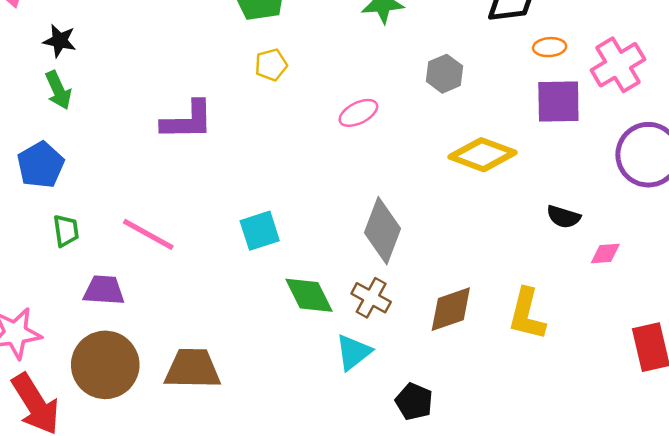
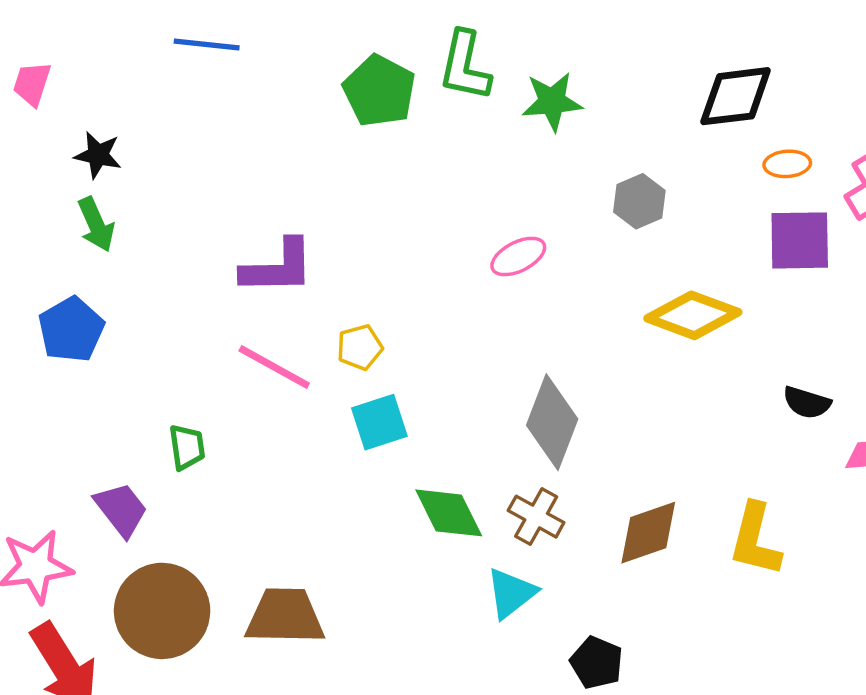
yellow pentagon: (271, 65) -> (360, 347), moved
green trapezoid: (66, 231) -> (187, 447), moved
pink line: (148, 234) -> (274, 367), moved
purple trapezoid: (104, 290) -> (121, 509), moved, turned 48

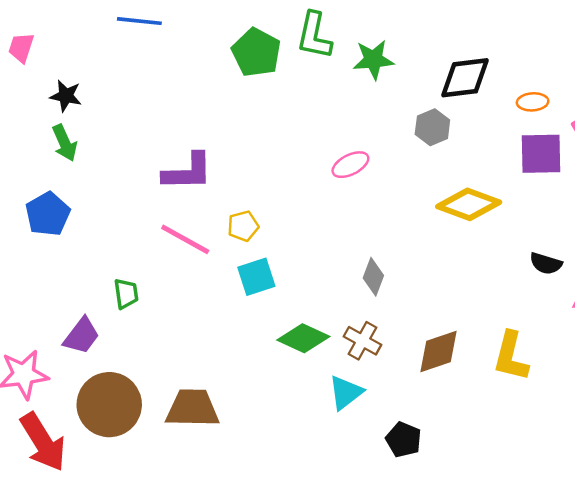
black diamond: (736, 96) -> (465, 78), moved
gray diamond: (552, 422) -> (373, 277), size x0.6
purple trapezoid: (121, 509) -> (81, 336), turned 75
green diamond: (449, 513) -> (303, 338), turned -39

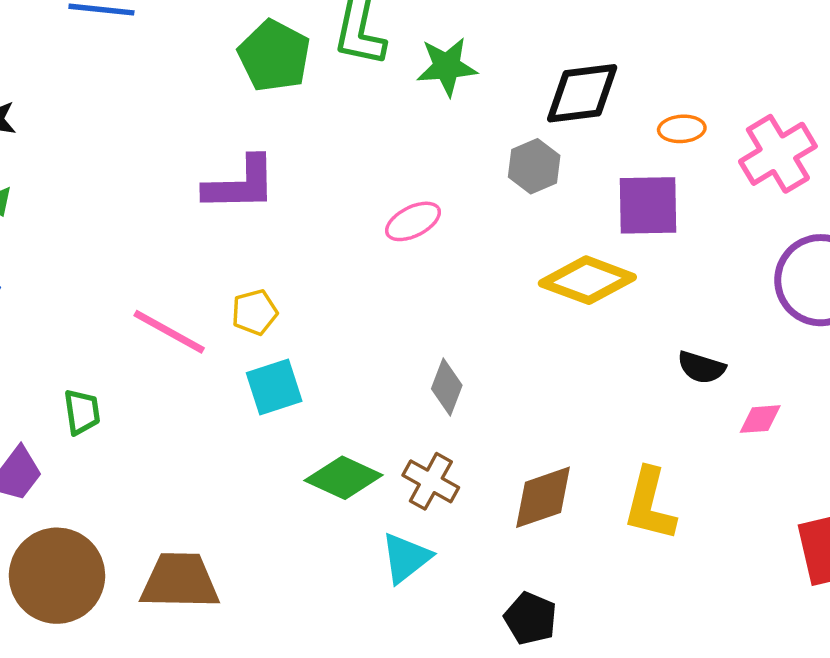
purple square: (541, 154) -> (648, 205), moved
purple L-shape: (188, 172) -> (240, 184), moved
black pentagon: (404, 440) -> (530, 618), moved

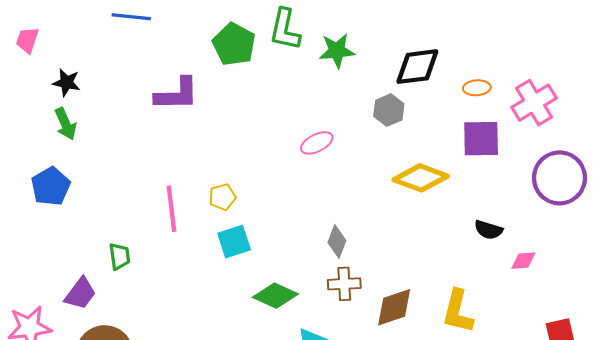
purple L-shape: (240, 184) -> (177, 94), moved
purple square: (648, 205) -> (481, 139), moved
pink line: (169, 332) -> (171, 209), turned 54
brown cross: (431, 481) -> (344, 284), moved, turned -32

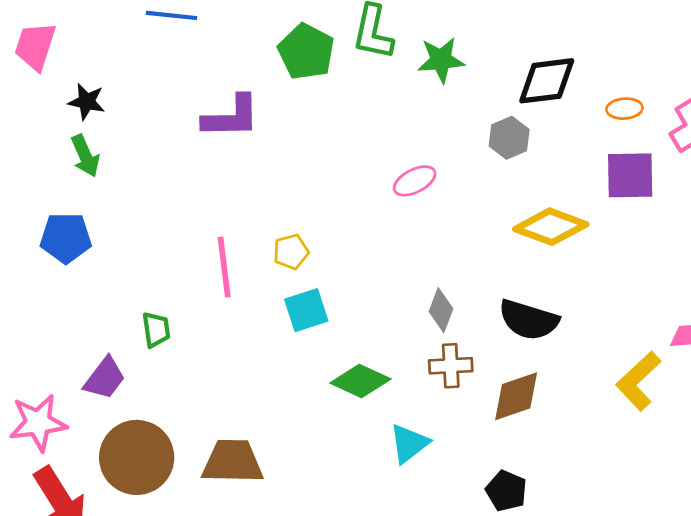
pink trapezoid: (27, 40) -> (35, 46), size x1.4
blue pentagon: (51, 186) -> (66, 238), turned 30
black semicircle: (488, 230) -> (529, 320), moved, size x1.6
yellow L-shape: (458, 311) -> (638, 381), moved, turned 33

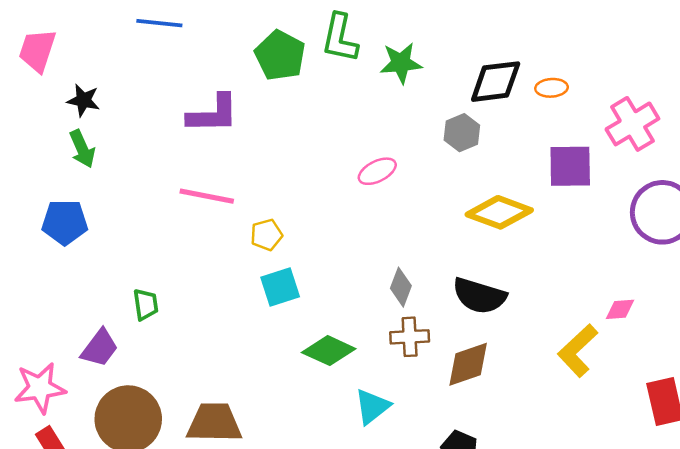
orange ellipse: (625, 109) -> (552, 88), moved
pink line: (224, 267) -> (207, 196), moved, turned -72

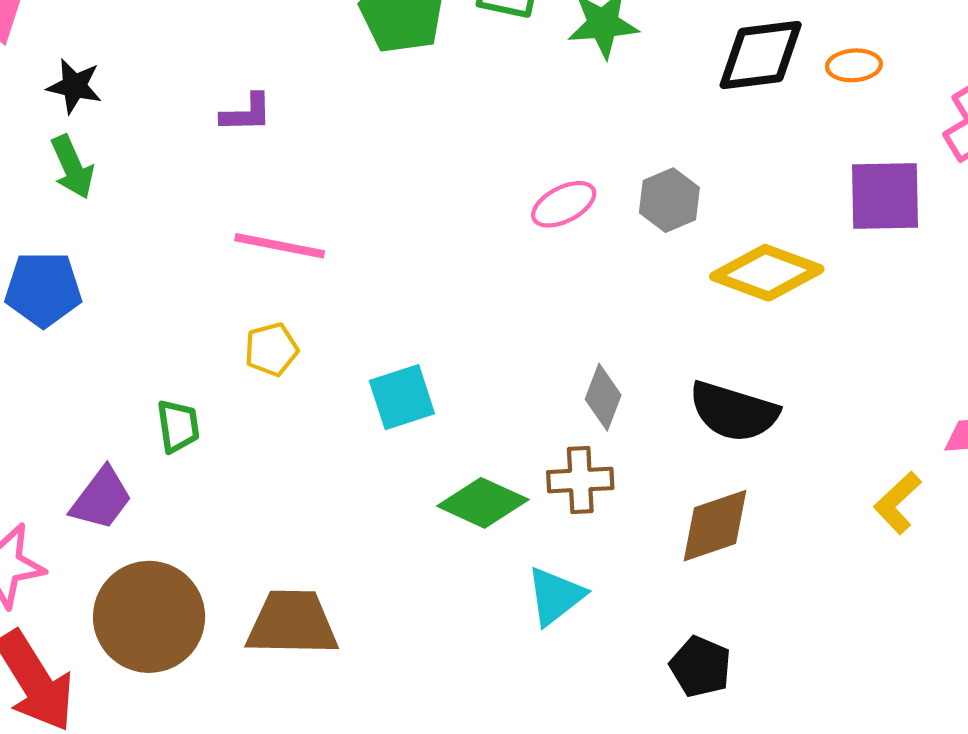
purple L-shape: (213, 114) -> (246, 113), moved, size x0.6
gray hexagon: (462, 133) -> (669, 200), moved
yellow pentagon: (266, 235) -> (271, 349), moved
brown cross: (410, 337) -> (580, 480), moved
yellow L-shape: (578, 351) -> (897, 503), size x0.7

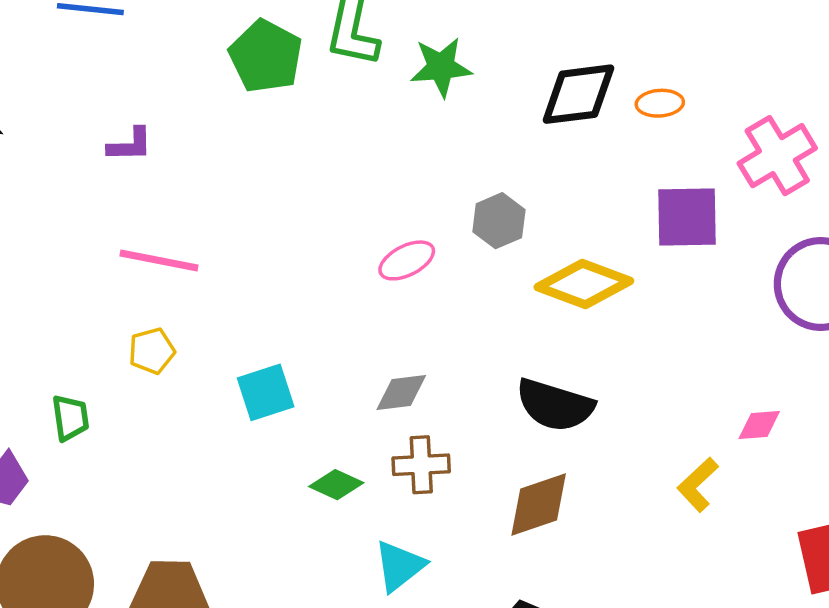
pink ellipse: (564, 204) -> (407, 260), moved
gray diamond: (603, 397) -> (401, 392), moved, turned 62
green diamond: (483, 503) -> (336, 485), size x0.7

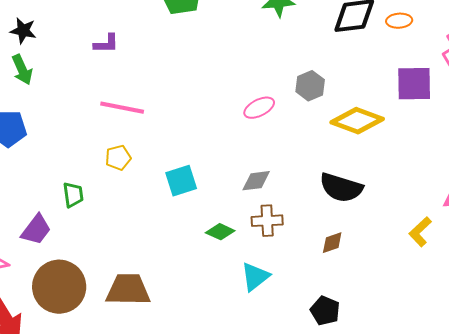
brown diamond: (539, 505) -> (332, 243), size x0.6

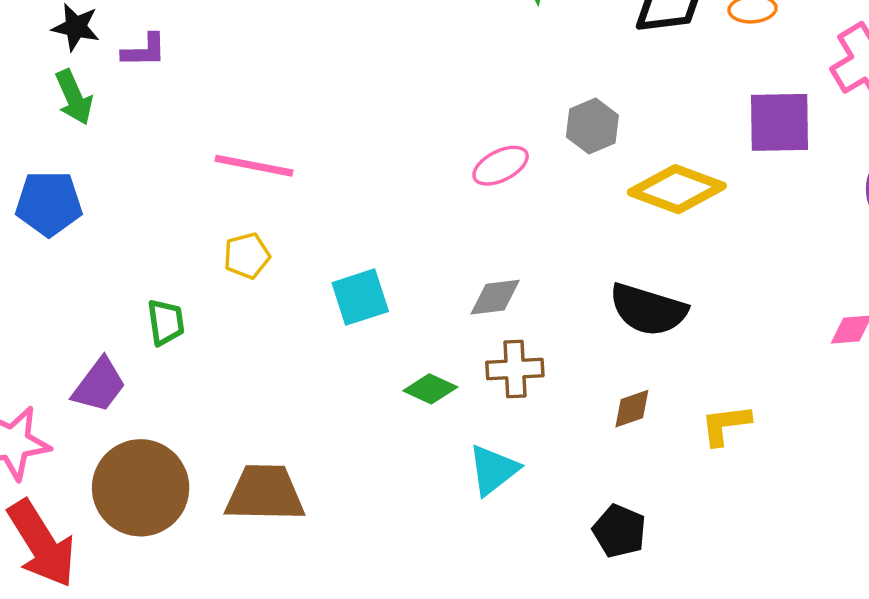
purple L-shape: (106, 44) -> (144, 50), moved
yellow L-shape: (420, 232) -> (726, 425), moved, turned 36

